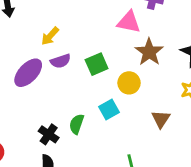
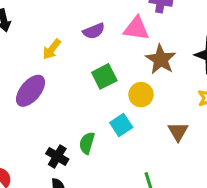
purple semicircle: (61, 61) -> (94, 31), moved

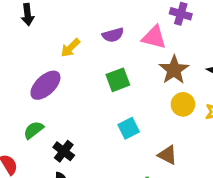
yellow circle: (141, 95) -> (183, 104), moved
brown triangle: (178, 132) -> (167, 155), moved, turned -40
green semicircle: (87, 143) -> (34, 130), moved, turned 30

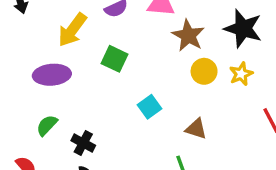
yellow arrow: (70, 48) -> (72, 30), size x1.5
green square: (118, 80) -> (114, 59), moved, turned -35
purple ellipse: (45, 85) -> (52, 75), turned 48

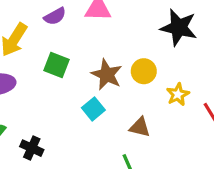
brown star: (188, 36) -> (107, 75), moved
yellow star: (241, 74) -> (178, 94), moved

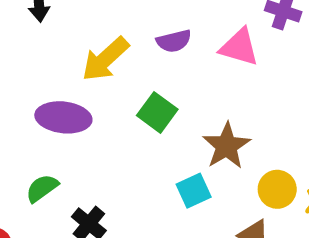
yellow circle: (144, 71) -> (277, 189), moved

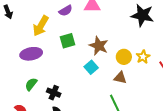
green square: (157, 112) -> (67, 41), turned -35

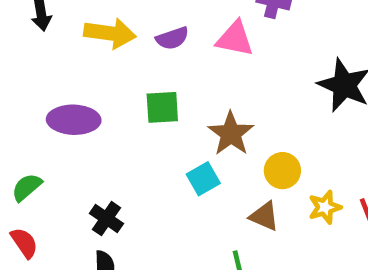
yellow arrow: (41, 26) -> (110, 33), moved, turned -125
yellow star: (143, 57) -> (325, 207), moved
green semicircle: (31, 84) -> (27, 187), moved

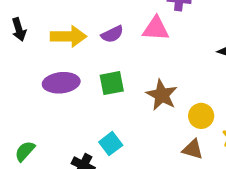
purple ellipse: (74, 120) -> (61, 83), moved
cyan square: (203, 179) -> (111, 144), moved

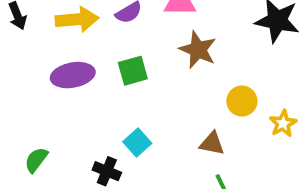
brown star: (162, 95) -> (198, 50), moved
brown triangle: (193, 149) -> (212, 143), moved

